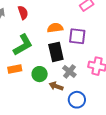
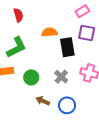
purple square: (77, 36) -> (87, 33), moved
black rectangle: (56, 52) -> (67, 47), moved
brown arrow: (56, 86) -> (43, 101), moved

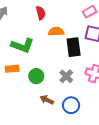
red semicircle: (18, 15) -> (41, 13), moved
green L-shape: (16, 47) -> (22, 45), turned 45

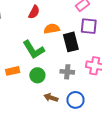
red semicircle: (41, 13) -> (34, 12), turned 48
green L-shape: (22, 45) -> (34, 50), moved, turned 45
gray cross: (66, 76) -> (67, 72), turned -32

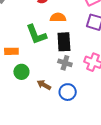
black rectangle: (71, 42) -> (64, 42), moved
green circle: (37, 75) -> (21, 72), moved

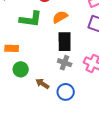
orange semicircle: (58, 17) -> (60, 17), turned -35
green L-shape: (36, 34) -> (31, 19), moved, turned -65

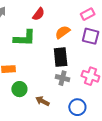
orange semicircle: (60, 17) -> (63, 32), moved
blue circle: (66, 92) -> (77, 107), moved

